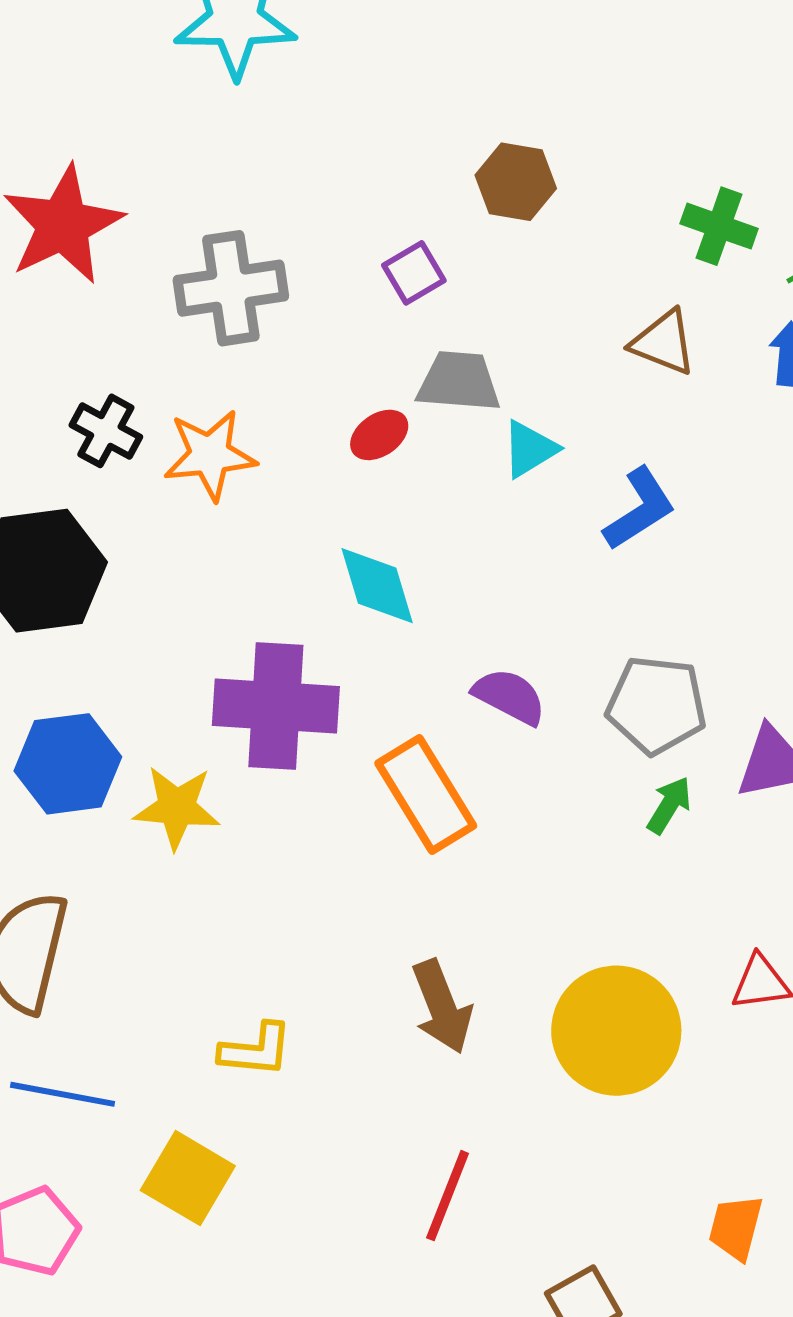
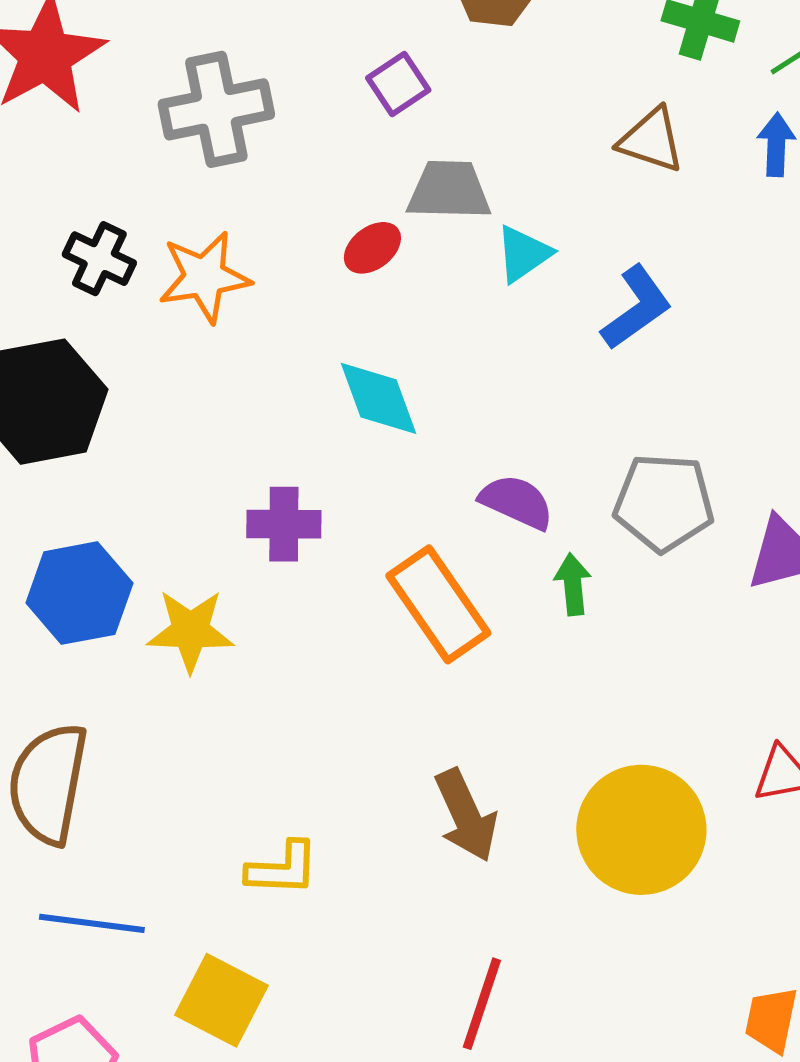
purple cross: (276, 706) -> (284, 524), size x0.6
green arrow: (669, 805) -> (573, 584), moved, turned -34

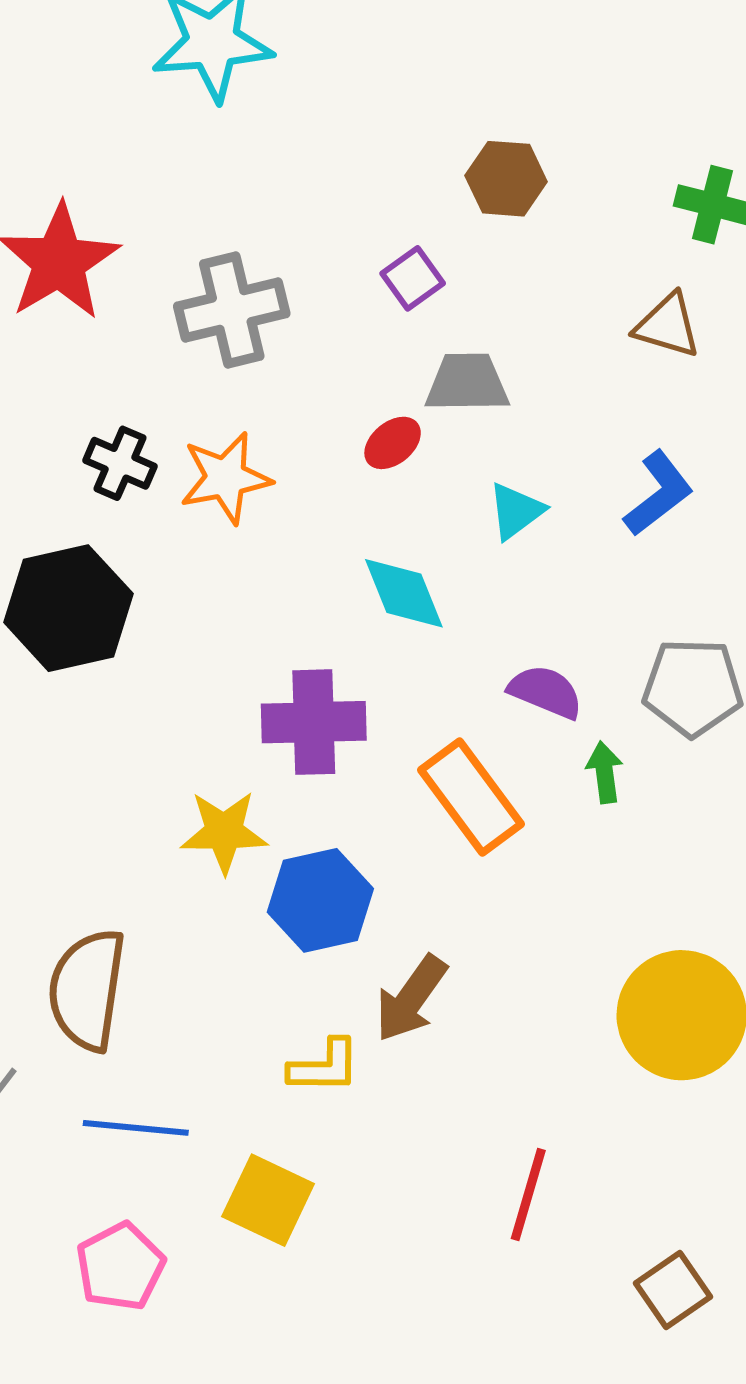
cyan triangle: (523, 254) -> (516, 511), moved
purple cross: (284, 524) -> (314, 722), size x1.4
blue hexagon: (79, 593) -> (320, 900), moved
brown arrow: (466, 815) -> (411, 999), moved, turned 62

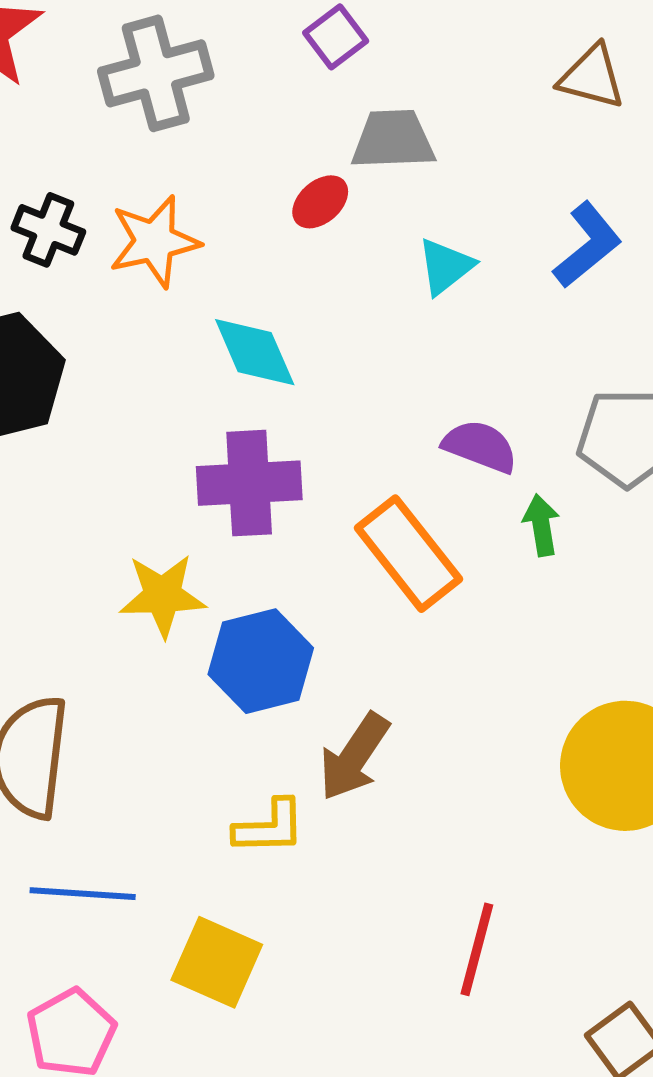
cyan diamond: (404, 593) -> (255, 352), moved

